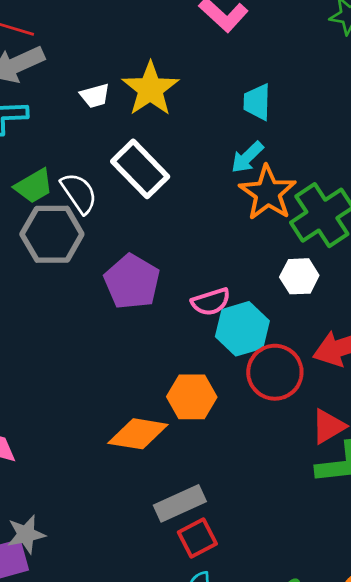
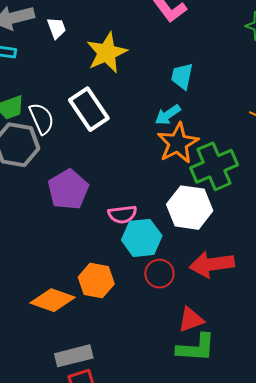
white trapezoid: (95, 96) -> (57, 28), moved, turned -105
white hexagon: (299, 276) -> (190, 208), size x1.6
red circle: (275, 372) -> (159, 274), size x0.7

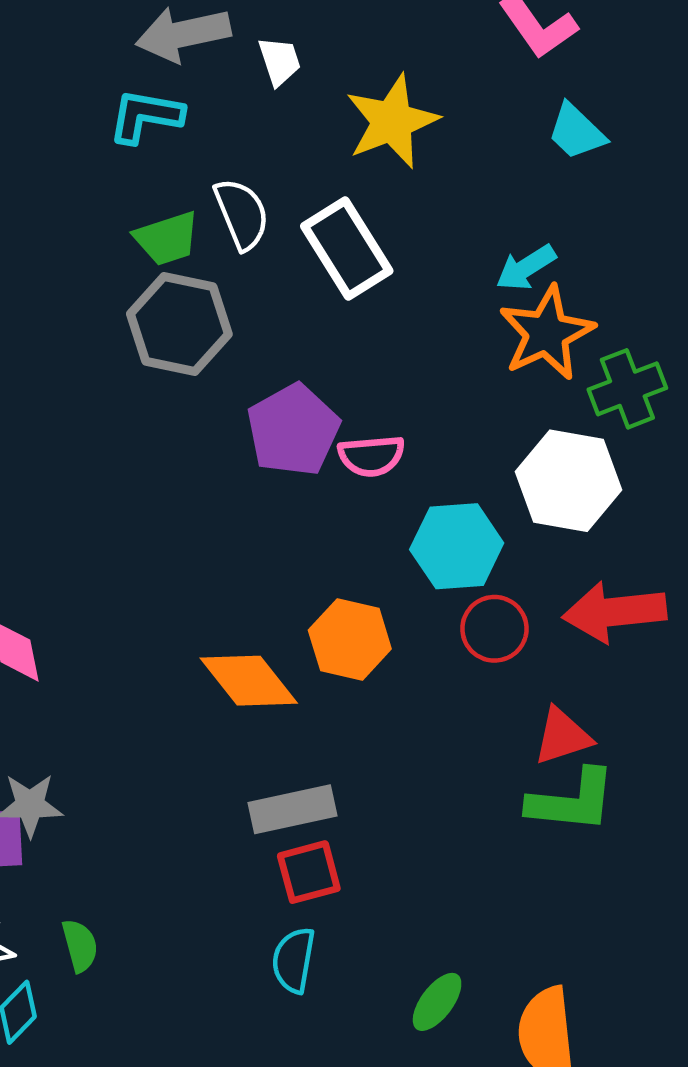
cyan trapezoid: (182, 76) -> (576, 132), moved, turned -60
white semicircle: (42, 119) -> (242, 214), moved
green cross: (214, 166) -> (627, 389), size x0.7
pink semicircle: (122, 214) -> (371, 456), moved
orange diamond: (53, 300) -> (249, 681), turned 30

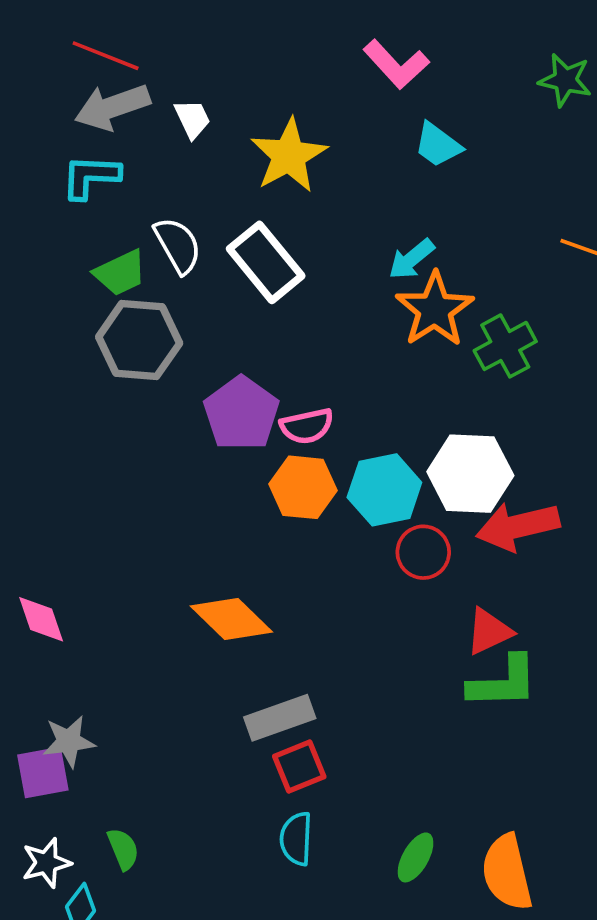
white hexagon: (569, 481) -> (470, 474), moved
orange hexagon: (350, 639) -> (303, 487), moved

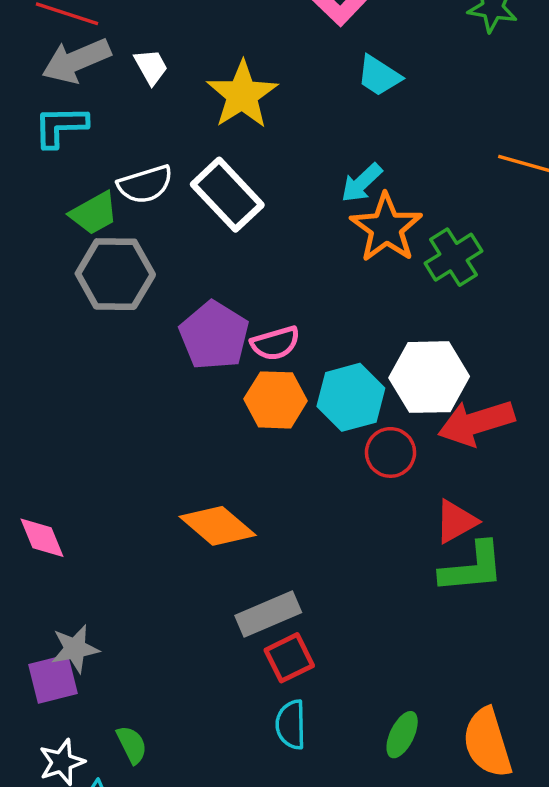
white semicircle: (178, 245) -> (145, 184), turned 106

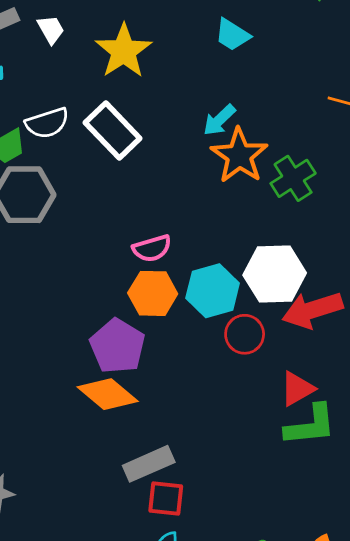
purple pentagon: (214, 336) -> (117, 346), moved
red square: (289, 658) -> (166, 498), turned 33

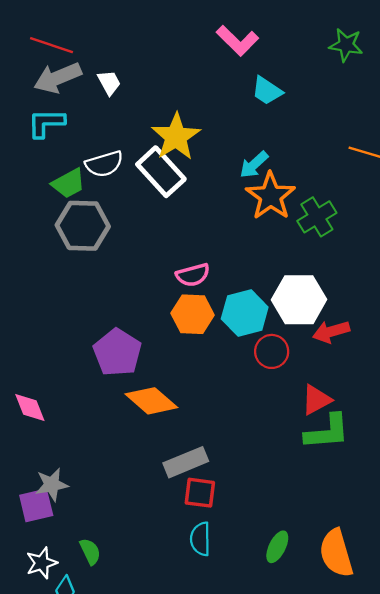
yellow star: (124, 51) -> (176, 137), moved
red arrow: (312, 310) -> (331, 332), size x0.7
purple pentagon: (117, 346) -> (117, 352), moved

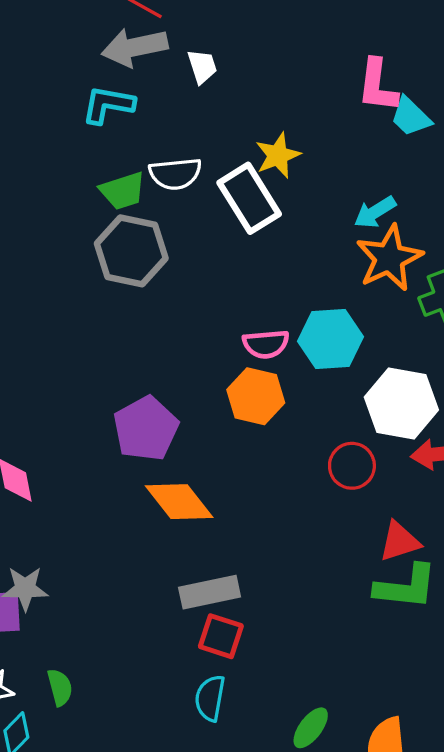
pink L-shape: (237, 41) -> (378, 85), moved, turned 42
yellow star: (176, 137) -> (278, 155), size x0.7
cyan hexagon: (245, 313) -> (330, 339), moved

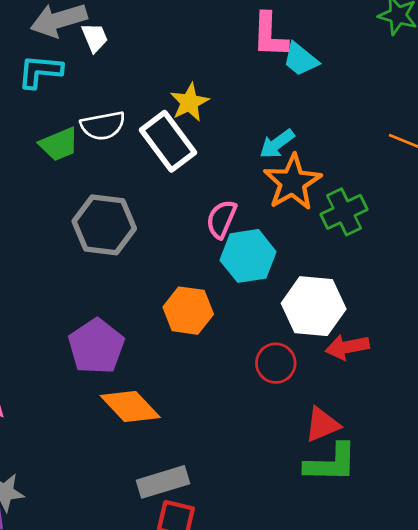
white trapezoid: (202, 66) -> (95, 37), moved
gray hexagon: (131, 251) -> (104, 225), moved
pink semicircle: (266, 344) -> (221, 219), moved, turned 123

